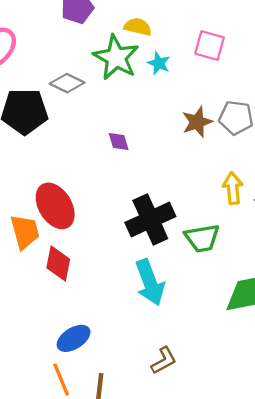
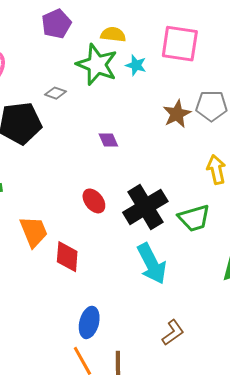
pink square: (210, 45) -> (180, 44), size x1.4
gray diamond: (67, 83) -> (55, 93), size x0.7
red ellipse: (55, 206) -> (94, 201), moved, size x0.6
blue ellipse: (74, 338) -> (89, 322), turned -36

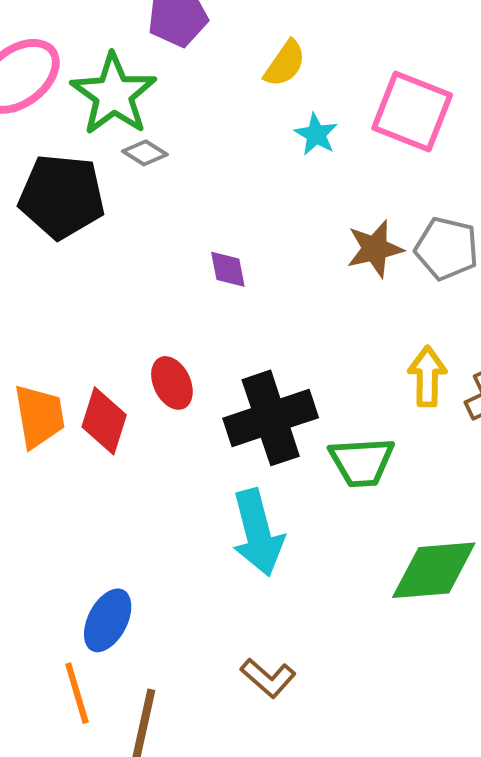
yellow semicircle: (113, 35) -> (285, 64), turned 105
green star: (97, 65) -> (114, 94), moved
red diamond: (67, 257) -> (104, 421), moved
brown L-shape: (173, 333) -> (268, 678), turned 64

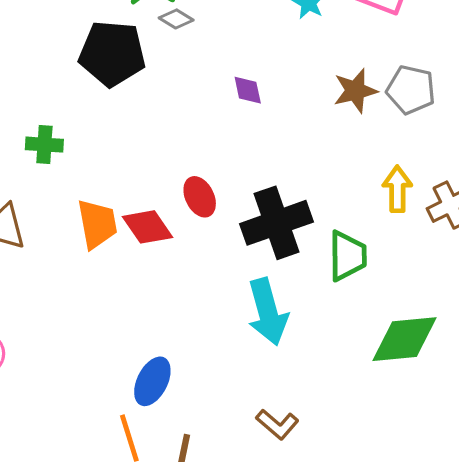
purple diamond: (228, 269) -> (248, 90), moved
red diamond: (104, 421) -> (147, 227), turned -51
green trapezoid: (362, 462) -> (347, 256), turned -86

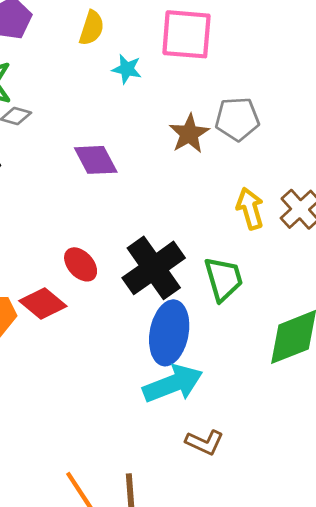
purple diamond: (248, 90) -> (96, 160), size x1.5
cyan arrow: (268, 312) -> (173, 384), moved, turned -80
blue ellipse: (152, 381) -> (169, 333), moved, size x1.4

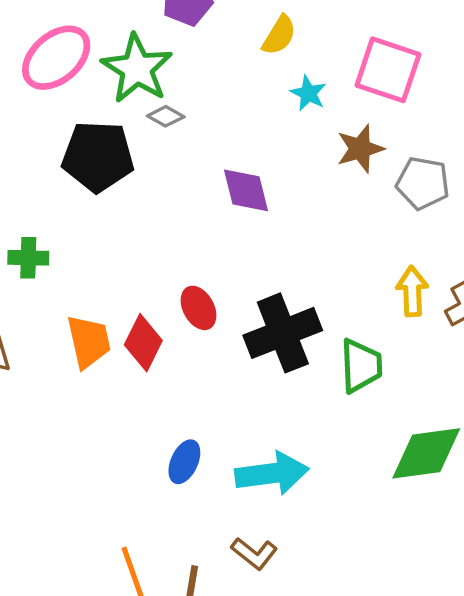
brown star: (189, 134) -> (360, 149), moved
red diamond: (43, 303) -> (143, 343), turned 63
blue ellipse: (169, 333) -> (184, 462), moved, size x0.6
brown L-shape: (205, 442) -> (254, 553), moved

